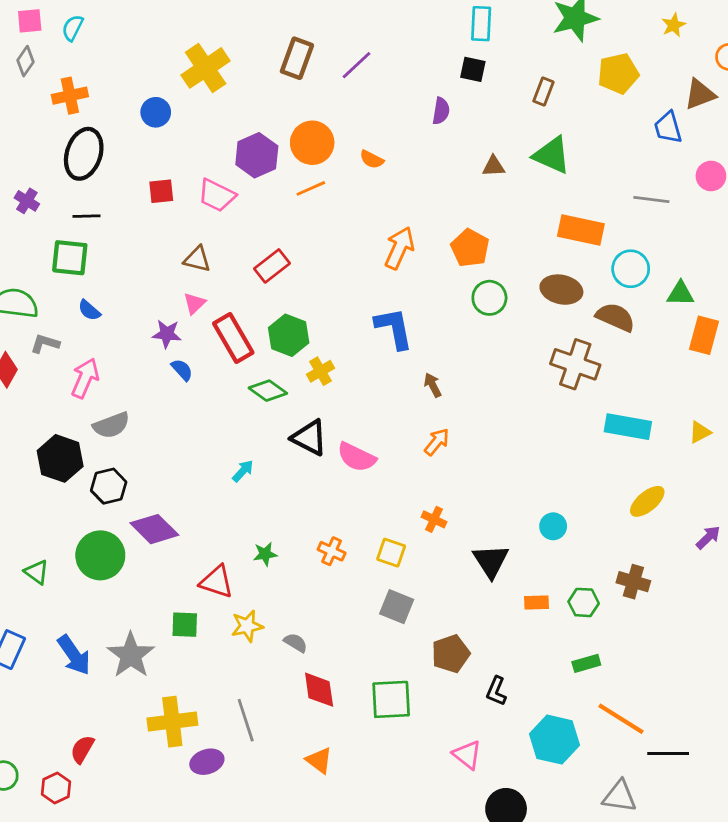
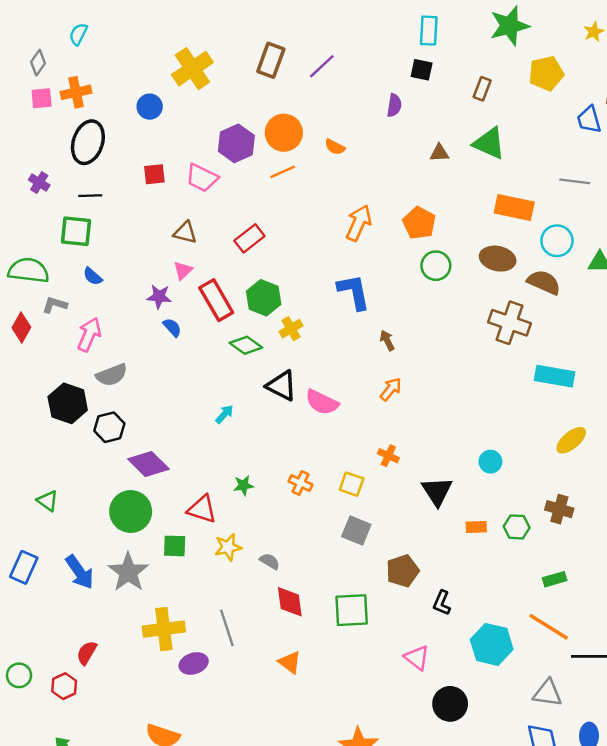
pink square: (30, 21) -> (42, 98), moved
green circle: (100, 555) -> (131, 511), moved
green rectangle: (586, 663) -> (555, 579), moved

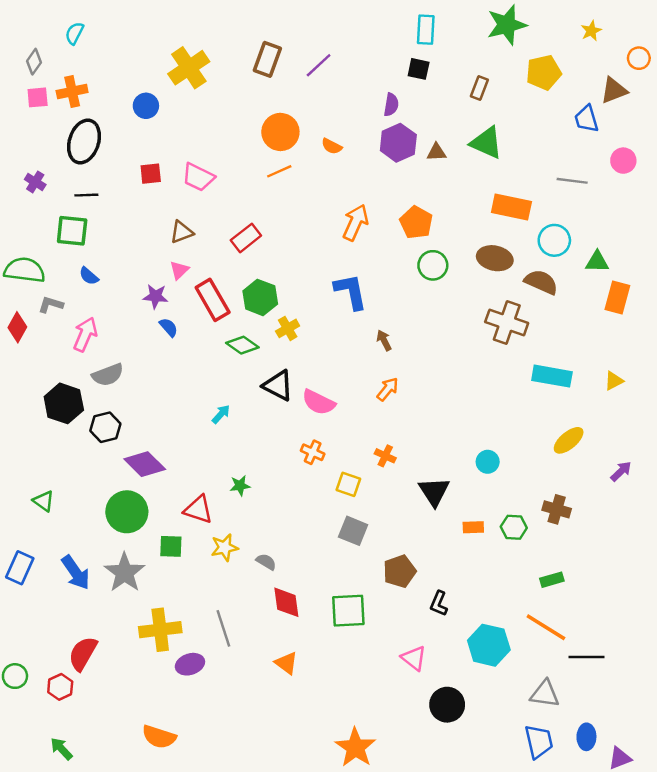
purple hexagon: (236, 143) -> (398, 143), moved
brown triangle: (185, 232) -> (182, 232), turned -35
orange cross: (300, 483) -> (313, 452), moved
red semicircle: (87, 653) -> (83, 653), size x1.4

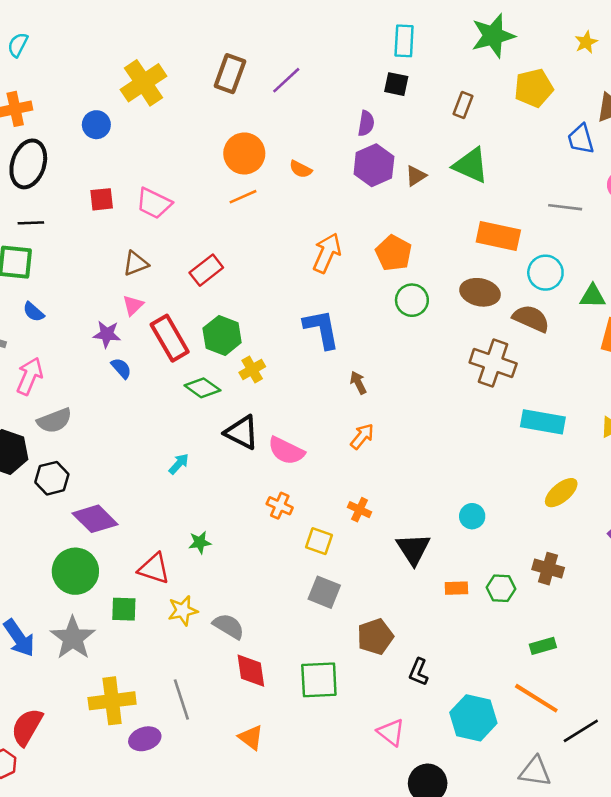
brown triangle: (436, 152) -> (416, 176), turned -30
gray semicircle: (266, 562) -> (229, 626), size x1.4
black line: (586, 657) -> (581, 731), turned -32

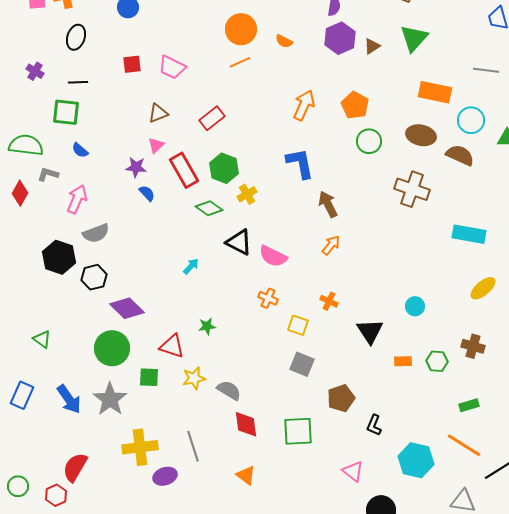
black ellipse: (28, 164) -> (76, 37), size x0.7
green triangle: (471, 165) -> (414, 38), turned 48
brown cross: (493, 363) -> (412, 189), moved
brown arrow: (358, 383) -> (328, 204), size x1.5

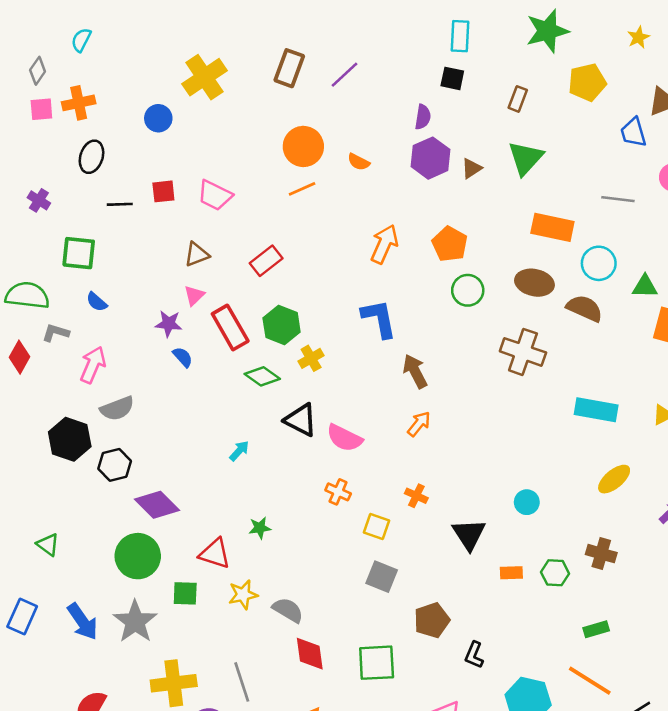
black line: (78, 82) -> (120, 204), moved

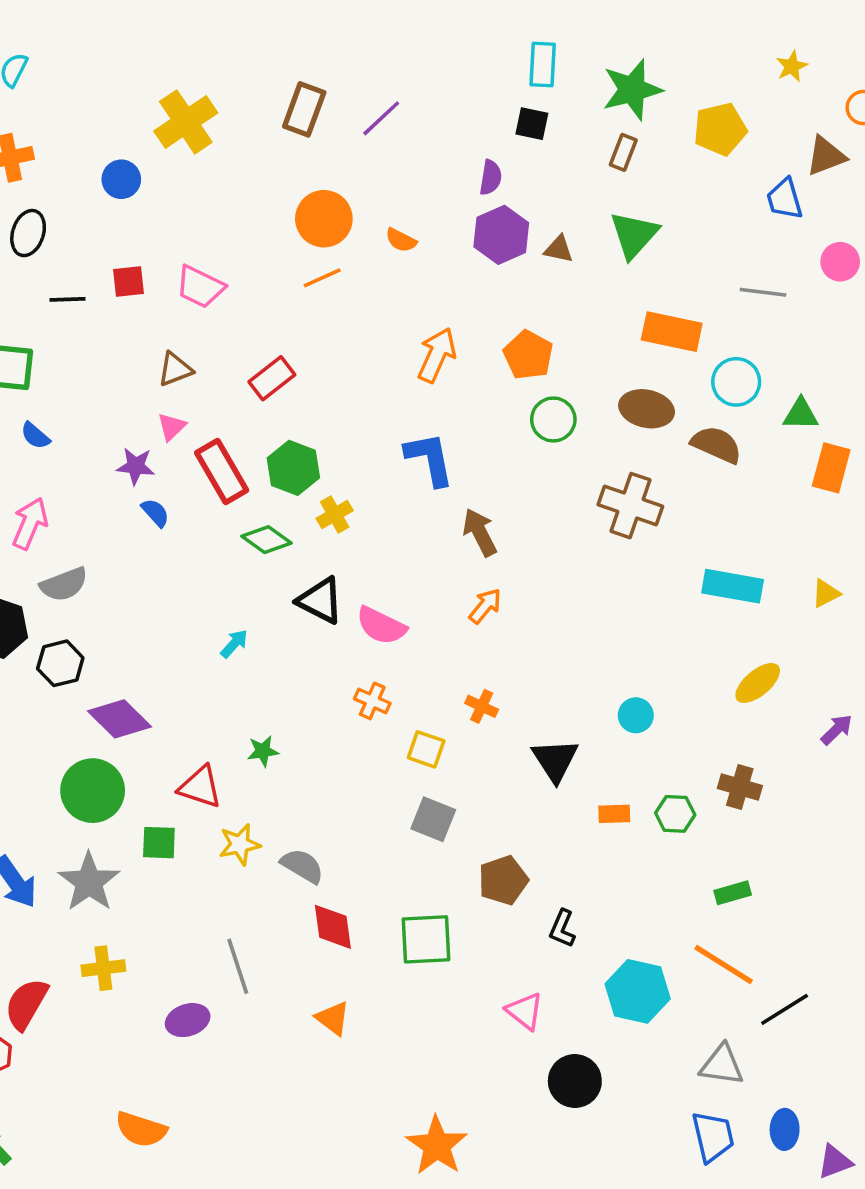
green star: (547, 31) -> (632, 90), moved
brown triangle: (472, 168) -> (559, 249), turned 45
yellow cross: (174, 683) -> (103, 968), moved, size x0.7

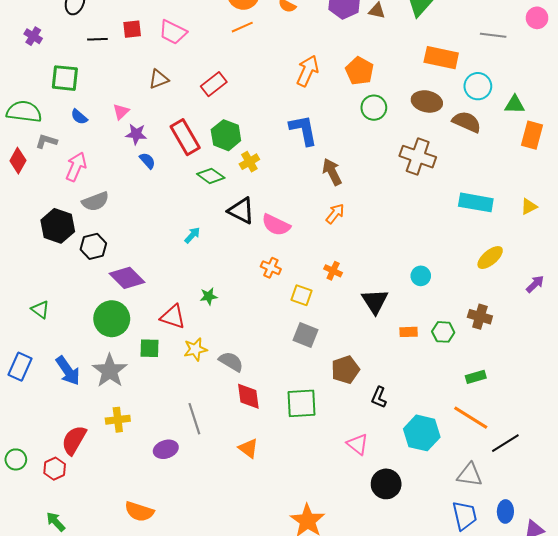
pink triangle: (171, 427) -> (121, 112), moved

